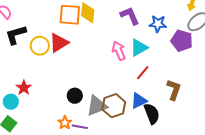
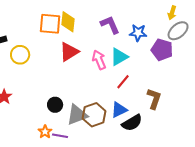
red triangle: (59, 43) -> (69, 52), moved
black semicircle: (152, 114) -> (132, 123), turned 80

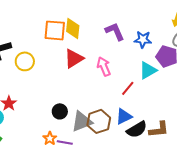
cyan triangle: (119, 57) -> (148, 70), moved
brown L-shape: (154, 99) -> (159, 129), moved, turned 65

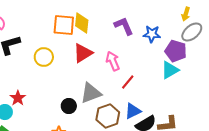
yellow circle: (25, 61) -> (44, 57), moved
cyan triangle: (148, 70) -> (170, 70), moved
red line: (128, 88) -> (128, 82), moved
gray triangle: (82, 121) -> (91, 93), moved

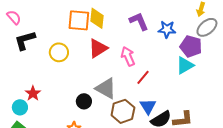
gray triangle: (91, 93) -> (106, 88), turned 50
blue triangle: (133, 111) -> (148, 106), turned -36

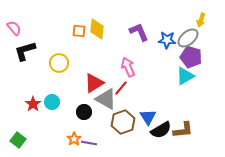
orange square: (79, 20) -> (79, 31), size x0.6
gray ellipse: (207, 27) -> (188, 38), moved
red triangle: (98, 48) -> (94, 83), moved
red line: (143, 77) -> (121, 88), moved
cyan circle: (20, 107) -> (52, 102), moved

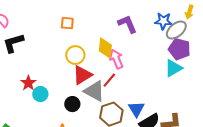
yellow diamond: (97, 29) -> (105, 48), moved
blue star: (167, 40) -> (163, 21), moved
yellow circle: (59, 63) -> (75, 55), moved
red star: (33, 104) -> (28, 83), moved

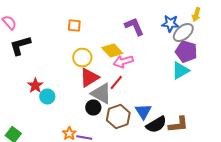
yellow diamond: (105, 48) -> (112, 50), turned -50
pink arrow: (116, 59) -> (123, 62), turned -84
black circle: (72, 104) -> (93, 108), moved

